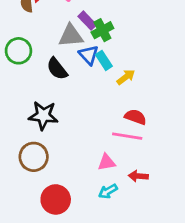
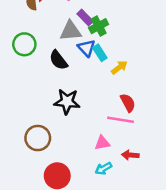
black star: (43, 116) -> (67, 102), moved
red semicircle: (135, 117) -> (128, 103), turned 42

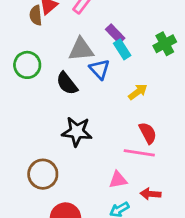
purple rectangle: (85, 18) -> (115, 34), moved
green cross: (99, 26) -> (165, 44), moved
cyan rectangle: (100, 53) -> (122, 49), moved

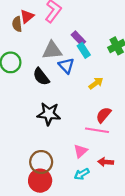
red semicircle: (148, 133) -> (104, 115), turned -112
brown circle: (43, 174) -> (41, 162), moved
pink triangle: (118, 180) -> (81, 151), turned -32

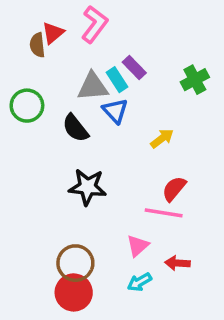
cyan rectangle: (84, 50) -> (117, 80), moved

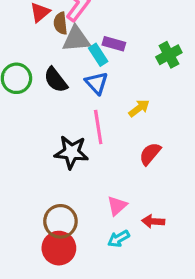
brown semicircle: (37, 45) -> (60, 23), moved
purple rectangle: (134, 67) -> (114, 44), turned -30
gray triangle: (93, 87) -> (76, 39), moved
black semicircle: (75, 128) -> (56, 80), moved
pink line: (164, 213) -> (98, 127), moved, turned 72

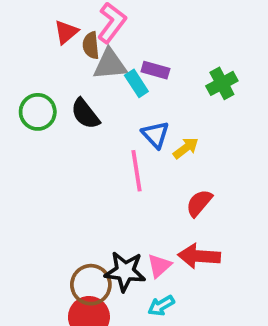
blue triangle: (97, 83) -> (155, 135), moved
black star: (71, 152) -> (125, 271), moved
red arrow: (153, 221) -> (199, 256), moved, size x1.5

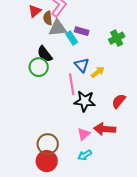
green circle: (38, 112) -> (39, 67), moved
red semicircle: (199, 203) -> (119, 101), moved
black star: (125, 271) -> (85, 101), moved

